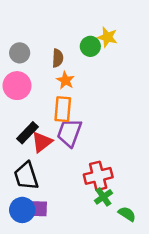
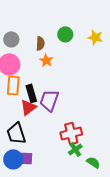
yellow star: (107, 37) -> (95, 37), moved
orange rectangle: (63, 109) -> (13, 85), moved
black rectangle: (27, 133) -> (31, 93), moved, turned -60

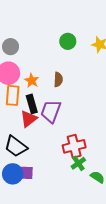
brown semicircle: (40, 43) -> (58, 80), moved
orange star: (46, 60) -> (32, 81), moved
black trapezoid: (16, 133) -> (16, 146), turned -35

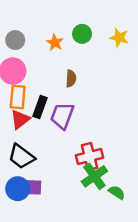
orange star: (32, 81) -> (55, 43), moved
black rectangle: (32, 104) -> (40, 107), turned 36
red triangle: (29, 119) -> (20, 119), moved
green cross: (78, 163) -> (94, 176), size x1.5

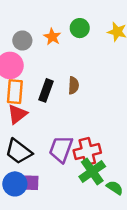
gray circle: (15, 40) -> (22, 41), moved
brown semicircle: (71, 78) -> (73, 85), moved
black rectangle: (40, 107) -> (46, 90), moved
purple trapezoid: (62, 116) -> (61, 149), moved

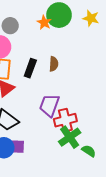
green circle: (80, 28) -> (59, 15), size x1.5
orange star: (52, 37) -> (44, 22), moved
purple trapezoid: (61, 149) -> (49, 105), moved

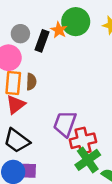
brown semicircle: (54, 64) -> (31, 82), moved
black rectangle: (30, 68) -> (42, 41), moved

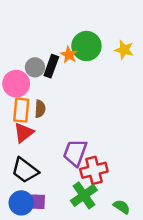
gray circle: (20, 34) -> (35, 67), moved
green cross: (88, 160) -> (84, 195), moved

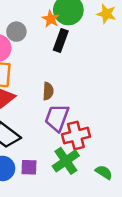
black rectangle: (51, 66) -> (61, 40), moved
brown semicircle: (40, 109) -> (48, 91), moved
purple square: (37, 202) -> (29, 167), moved

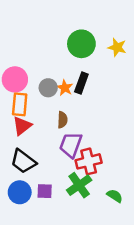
orange star: (51, 19) -> (65, 88), moved
gray circle: (16, 32) -> (48, 88), moved
black rectangle: (61, 40) -> (81, 83), moved

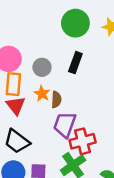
orange star: (65, 88) -> (42, 94), moved
red triangle: (22, 126) -> (16, 106), turned -30

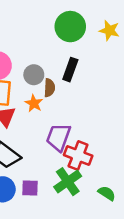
brown semicircle: (56, 100) -> (49, 88), moved
red cross: (83, 141) -> (78, 155), turned 35

